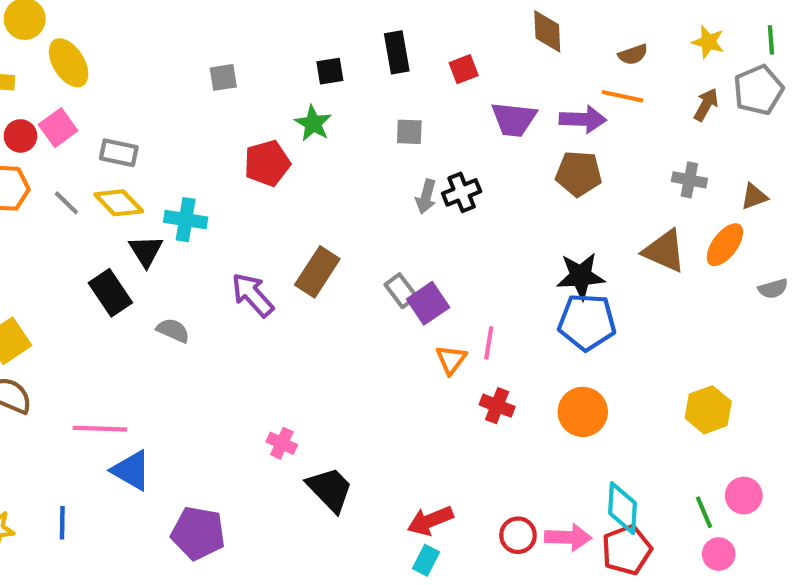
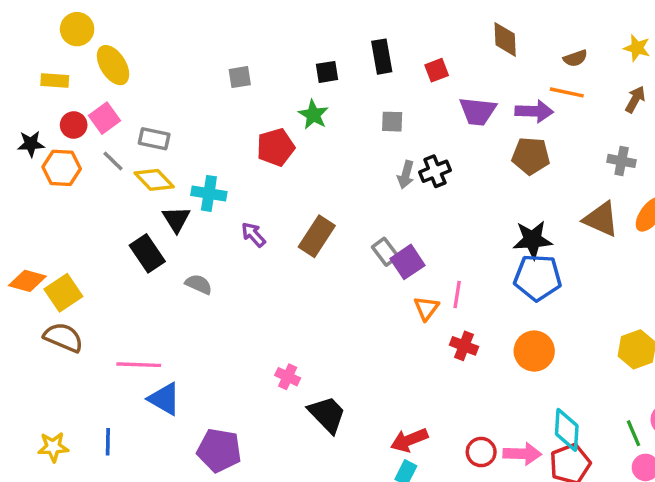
gray line: (66, 203) -> (113, 161), moved
purple arrow: (253, 295) -> (253, 235), moved, size x0.7

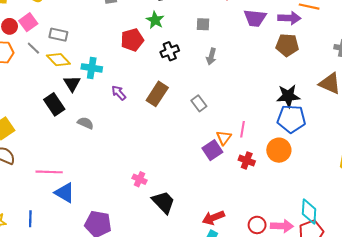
black cross: (435, 171) -> (170, 51), moved
purple square: (408, 262) -> (212, 150), moved
orange circle: (534, 351) -> (279, 150), moved

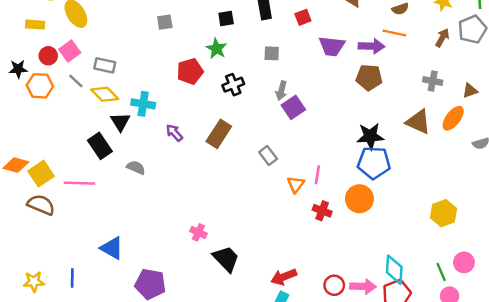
gray rectangle: (199, 103) -> (268, 155), moved
purple square: (212, 150) -> (293, 107), moved
pink line: (49, 172) -> (79, 183), moved

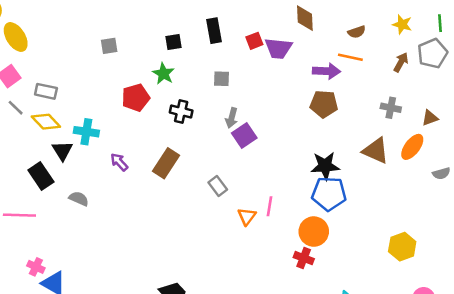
purple trapezoid: (332, 46) -> (278, 48), moved
black cross: (233, 85) -> (181, 112), turned 35
red cross: (322, 211) -> (304, 258), moved
pink cross: (198, 232) -> (36, 267), moved

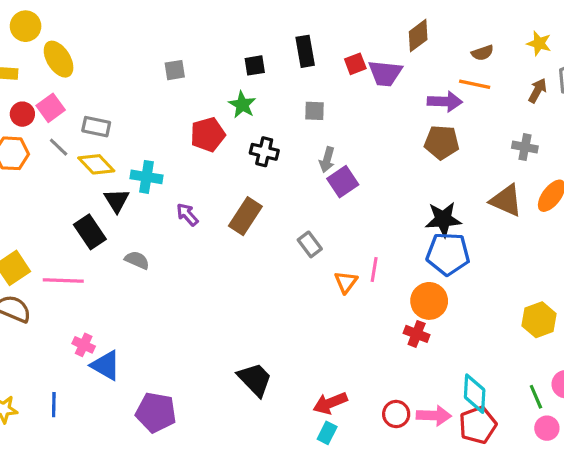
brown diamond: (305, 18) -> (418, 36), turned 56

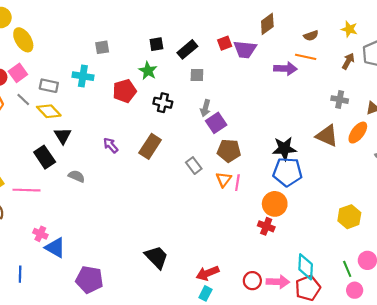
black rectangle: (305, 51) -> (187, 49), moved, turned 60
brown pentagon: (442, 142) -> (229, 151), moved
cyan cross: (146, 177) -> (83, 76), moved
orange triangle: (346, 282) -> (224, 179), moved

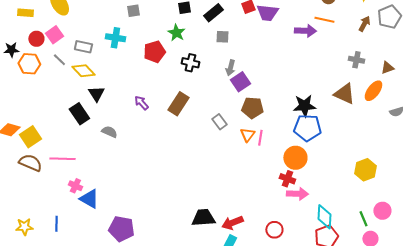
pink line: (26, 190) -> (62, 159), moved
black trapezoid: (156, 257) -> (203, 218), moved, turned -50
pink arrow: (278, 282) -> (297, 194), moved

